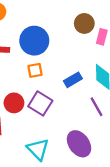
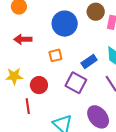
blue circle: (34, 41) -> (65, 24), moved
purple square: (40, 103) -> (76, 83), moved

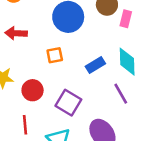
purple square: (76, 83) -> (68, 103), moved
red line: (28, 106) -> (25, 125), moved

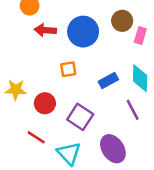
red arrow: (16, 33) -> (45, 30), moved
red line: (25, 125) -> (36, 137), turned -54

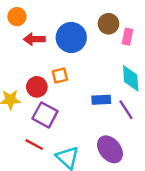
blue rectangle: (108, 80) -> (101, 100), moved, turned 30
red circle: (45, 103) -> (37, 87), moved
purple square: (80, 117) -> (45, 115), moved

